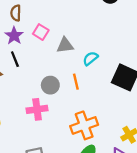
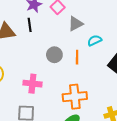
gray triangle: (65, 45) -> (76, 24), turned -35
pink cross: (37, 109) -> (32, 84), moved

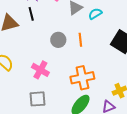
cyan semicircle: (95, 40) -> (95, 14), moved
pink cross: (32, 84) -> (40, 70), turned 30

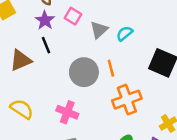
gray circle: (58, 40) -> (84, 72), size x1.5
orange cross: (82, 78) -> (127, 100), moved

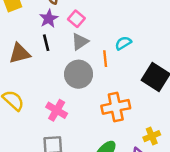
gray triangle: (99, 30) -> (80, 42), moved
orange line: (111, 68) -> (105, 59), moved

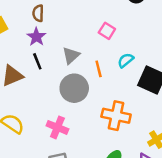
pink square: (76, 19) -> (107, 31), moved
cyan semicircle: (123, 43) -> (126, 60), moved
orange cross: (116, 107) -> (116, 116), turned 32

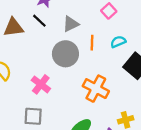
black line: (37, 61) -> (39, 21), turned -40

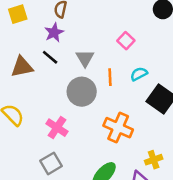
gray triangle: (71, 24) -> (85, 58), turned -30
gray square: (33, 116) -> (51, 163), turned -30

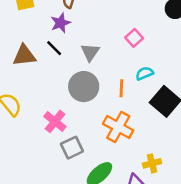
orange line: (110, 77) -> (121, 88), moved
gray square: (51, 163) -> (72, 148), moved

